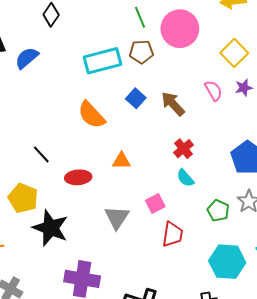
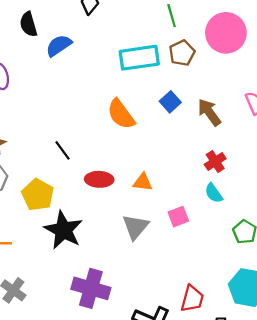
green line: (140, 17) -> (172, 16), moved
brown pentagon: (141, 52) -> (182, 53), turned -30
orange triangle: (121, 161) -> (143, 182), moved
red trapezoid: (173, 234) -> (192, 299), moved

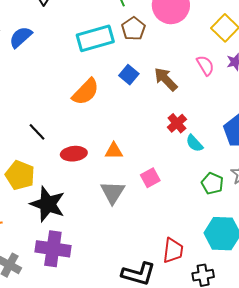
orange semicircle: (121, 114) -> (86, 92), turned -92
cyan semicircle: (214, 193) -> (194, 143), moved
purple cross: (91, 288) -> (53, 249), moved

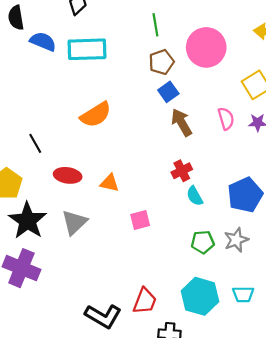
blue semicircle: (21, 37) -> (43, 42), turned 50
cyan rectangle: (95, 38) -> (87, 49), moved
blue square: (129, 75) -> (168, 92), moved
green pentagon: (212, 183) -> (203, 242), turned 30
gray triangle: (113, 192) -> (74, 222), moved

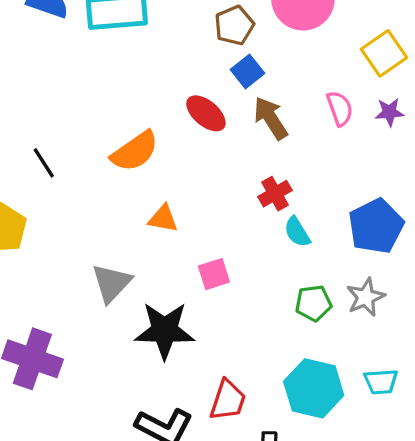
orange semicircle: (96, 115) -> (135, 151), moved
red ellipse: (68, 175) -> (206, 113), moved, turned 35
black star: (28, 221) -> (165, 330), moved, turned -30

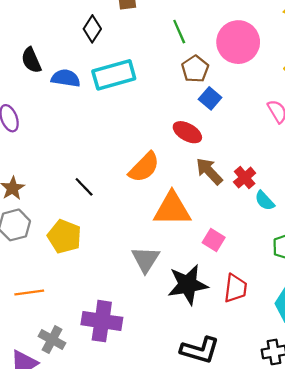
brown arrow: (271, 118) -> (209, 171), moved
orange triangle: (163, 219) -> (172, 209), size x1.8
pink square: (214, 274) -> (214, 240), turned -30
red trapezoid: (228, 400) -> (235, 288), moved

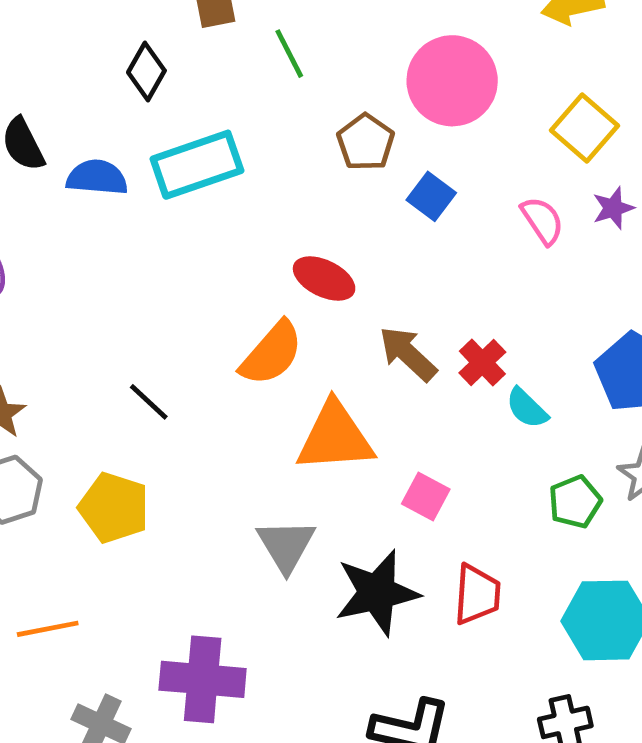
green line: (179, 32) -> (289, 54), moved
blue square: (210, 98) -> (431, 196), moved
red ellipse: (187, 132) -> (324, 279), moved

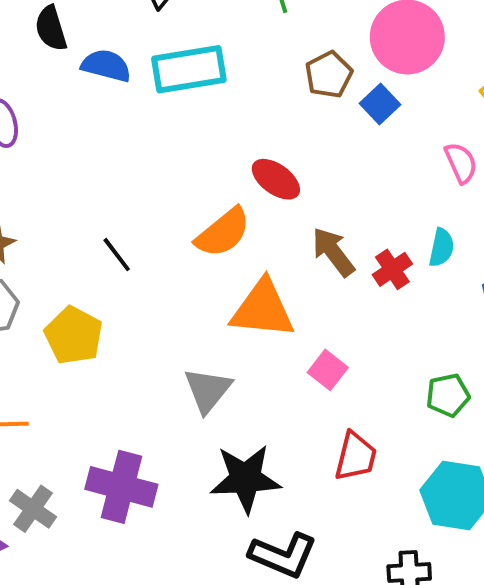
blue square: (431, 196) -> (380, 104), moved
cyan semicircle: (527, 408) -> (442, 248), moved, turned -132
black star: (377, 593) -> (245, 479), moved

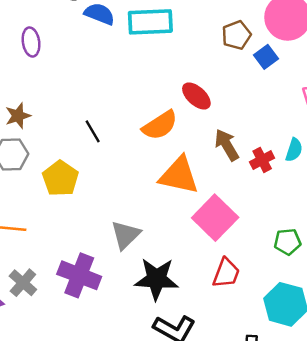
pink square: (328, 370) -> (215, 218), size x1.8
gray triangle: (208, 390) -> (126, 235), moved

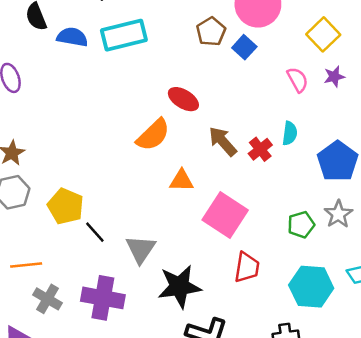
black line: (93, 131) -> (95, 232), moved
orange triangle: (179, 175) -> (182, 181), size x0.6
gray cross: (23, 283) -> (48, 299), moved

